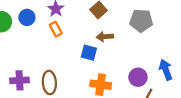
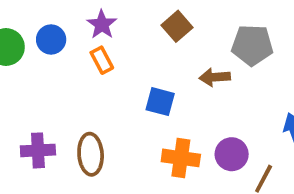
brown arrow: (105, 37) -> (215, 77), moved
purple circle: (138, 77) -> (232, 154), moved

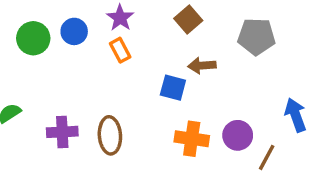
brown arrow: (215, 77) -> (202, 65), moved

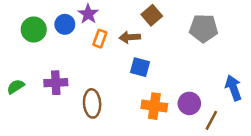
purple star: (120, 18) -> (88, 14), moved
orange rectangle: (120, 50) -> (100, 39), turned 48
brown arrow: (202, 65) -> (130, 37), moved
purple cross: (62, 132) -> (56, 83), moved

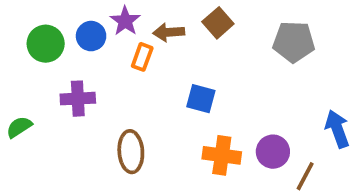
brown arrow: (130, 37) -> (169, 32), moved
purple cross: (56, 83) -> (78, 99), moved

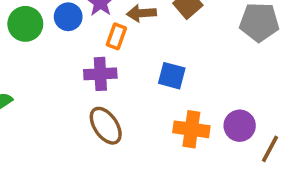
purple cross: (78, 99) -> (100, 74), moved
brown ellipse: (131, 152) -> (106, 126), turned -30

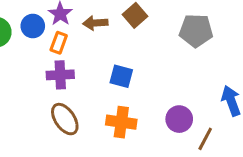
orange rectangle: (116, 36) -> (59, 43), moved
orange cross: (191, 129) -> (121, 122), moved

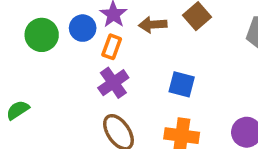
purple cross: (60, 75) -> (113, 83), turned -32

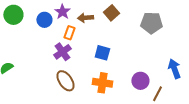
green circle: (42, 35) -> (13, 15), moved
orange rectangle: (112, 47) -> (69, 33), moved

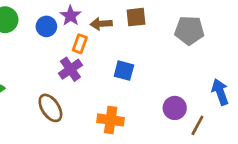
brown square: (111, 13) -> (136, 17), turned 35
brown ellipse: (65, 81) -> (50, 108), moved
orange cross: (102, 83) -> (111, 120), moved

